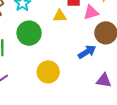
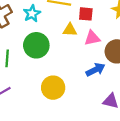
pink triangle: (91, 12) -> (92, 38), moved

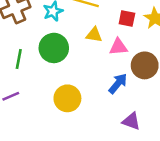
red square: (86, 14) -> (127, 18), moved
blue arrow: (95, 70) -> (118, 83), turned -30

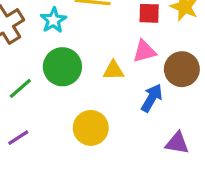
yellow triangle: (94, 35) -> (113, 70), moved
green line: (19, 59) -> (20, 88), turned 48

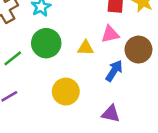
purple triangle: (177, 143) -> (111, 114), moved

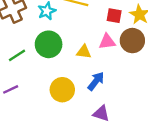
brown circle: (138, 50) -> (132, 41), moved
blue arrow: (114, 71) -> (96, 81), moved

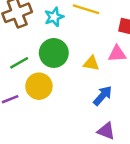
yellow circle: (62, 90) -> (39, 86), moved

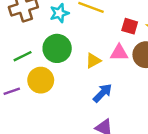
yellow triangle: (91, 63) -> (93, 61), turned -42

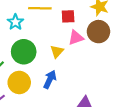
red square: (130, 26) -> (68, 16), moved
blue arrow: (103, 93) -> (50, 79), moved

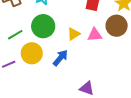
pink triangle: (76, 38) -> (95, 35), moved

